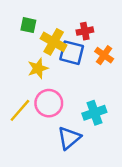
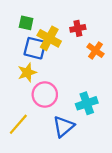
blue square: (72, 53) -> (35, 48), moved
yellow star: (38, 68) -> (27, 72), moved
yellow line: (20, 110) -> (18, 124), moved

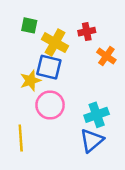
blue square: (35, 48) -> (49, 67), moved
yellow line: (18, 124) -> (21, 138), turned -45
blue triangle: (64, 126) -> (92, 141), moved

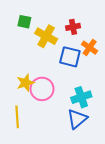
blue square: (49, 67) -> (70, 57), moved
yellow star: (30, 81) -> (25, 83), moved

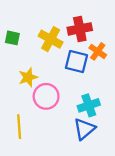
green square: (24, 22) -> (12, 38), moved
red cross: (73, 27) -> (80, 29), size x1.5
yellow star: (25, 83) -> (28, 77), moved

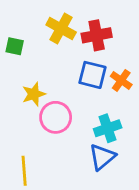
yellow cross: (51, 39) -> (61, 29), moved
orange cross: (98, 51) -> (121, 80), moved
yellow line: (19, 127) -> (24, 171), moved

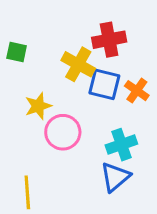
yellow cross: (61, 29) -> (78, 64), moved

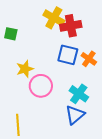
yellow cross: (78, 64) -> (54, 18), moved
cyan cross: (121, 145) -> (79, 94), turned -36

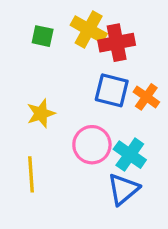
green square: (11, 34) -> (43, 36), moved
pink circle: (41, 86) -> (92, 145), moved
yellow line: (18, 125) -> (31, 174), moved

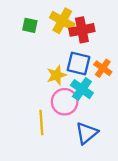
yellow star: (41, 113) -> (56, 75), moved
cyan cross: (130, 155) -> (82, 89), moved
yellow line: (31, 174) -> (41, 123), moved

